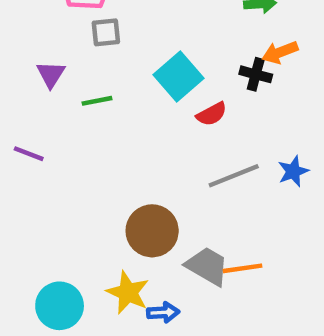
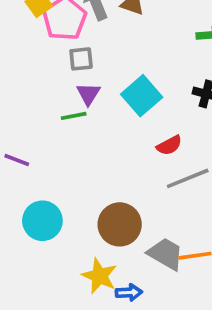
purple triangle: (51, 74) -> (88, 94), moved
red semicircle: (212, 114) -> (169, 145), moved
cyan circle: (60, 306) -> (42, 221), moved

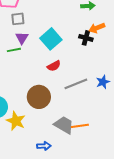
red semicircle: (169, 145) -> (54, 66), moved
brown circle: (120, 224) -> (39, 97), moved
yellow star: (99, 276) -> (16, 121), moved

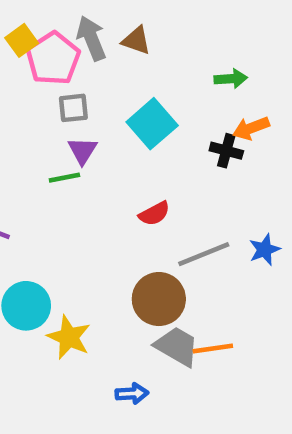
cyan square: (51, 39) -> (152, 124), moved
brown circle: (39, 97) -> (159, 299), moved

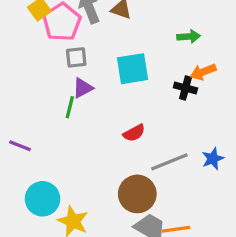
cyan square: (152, 124) -> (132, 69), turned 32
purple triangle: (82, 151) -> (83, 88), turned 30
green line: (64, 178) -> (70, 107), turned -65

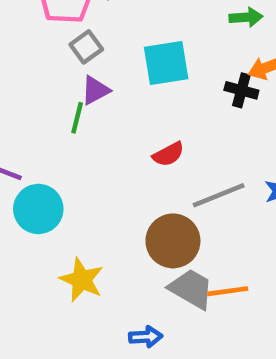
gray square: (76, 57) -> (86, 47), turned -30
cyan circle: (43, 199) -> (38, 209), moved

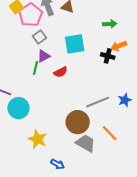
red semicircle: (168, 154) -> (61, 72), moved
orange line: (228, 291) -> (110, 133), moved, turned 54
blue arrow: (146, 337) -> (58, 164), moved, turned 32

